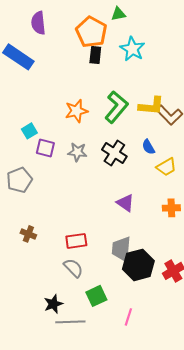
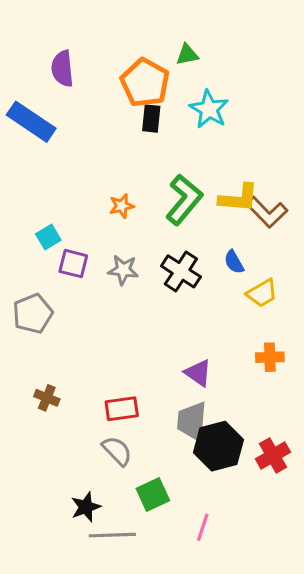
orange star: (76, 111) -> (122, 206), size x0.7
purple triangle: (125, 203) -> (198, 373), moved

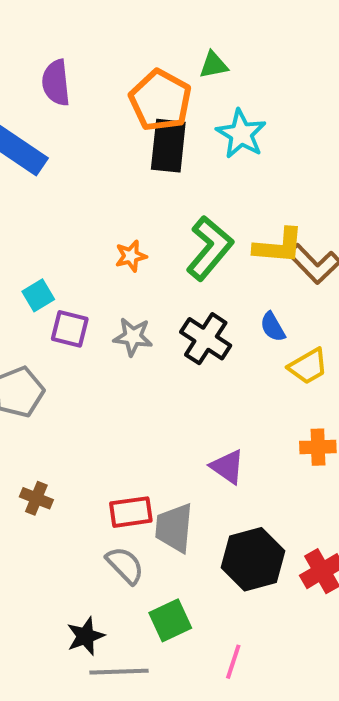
black rectangle: (151, 119) -> (168, 146), size x1.5
gray trapezoid: (192, 421) -> (174, 528), moved

